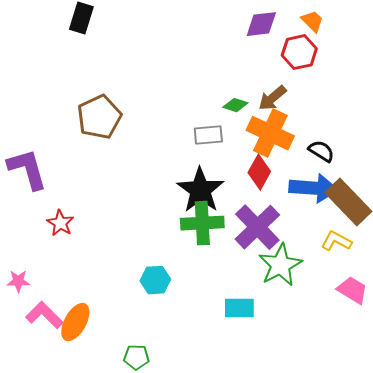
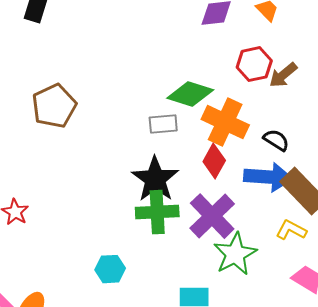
red hexagon: (299, 52) -> (254, 64), moved
brown arrow: (272, 98) -> (283, 75), moved
green diamond: (235, 105) -> (190, 94), size x1.8

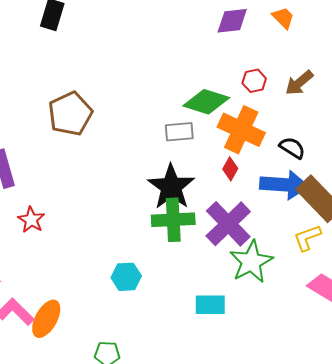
red hexagon: (254, 64) -> (254, 81), moved, size x0.7
red diamond: (214, 161) -> (230, 169), size x0.7
yellow L-shape: (291, 230) -> (307, 238), turned -48

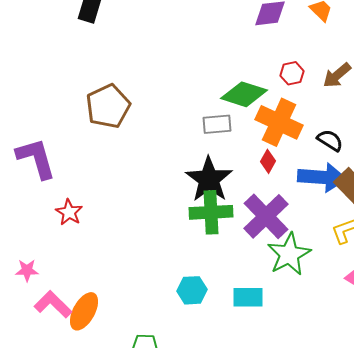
cyan hexagon: (126, 277) -> (192, 290), moved

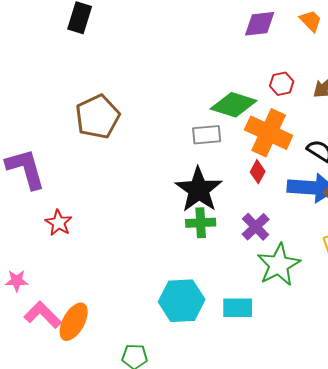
green cross: (211, 212) -> (201, 223), size x0.7
purple cross: (266, 216) -> (256, 227), size x0.6
cyan hexagon: (192, 290) -> (182, 301), size x1.5

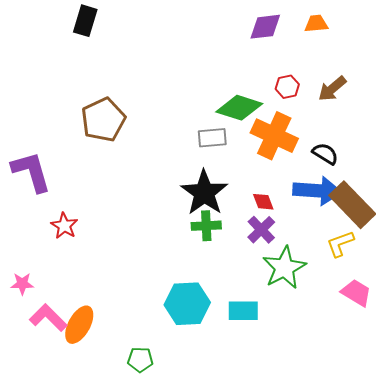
orange trapezoid: (311, 21) -> (316, 24), turned -50
red diamond: (258, 172) -> (263, 202), moved, turned -50

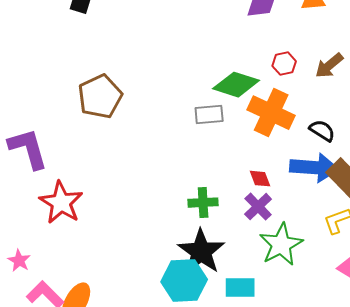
black star: (204, 193) -> (201, 252), moved
red star: (64, 226) -> (61, 203), size x1.6
pink star: (22, 284) -> (19, 261), turned 30

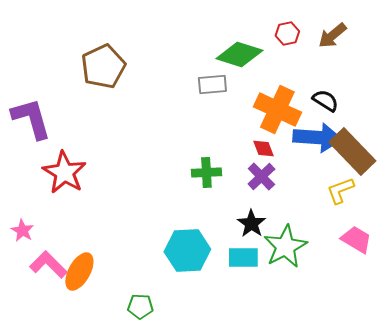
orange cross: (271, 113) -> (277, 110), moved
green star: (281, 245) -> (285, 246), moved
black star: (201, 252) -> (251, 224), moved, size x0.6

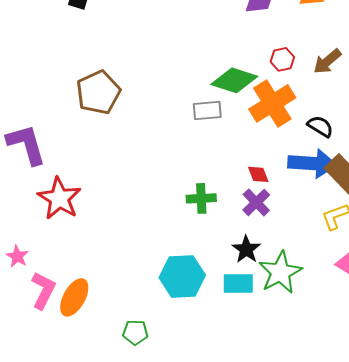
orange cross: (277, 110) -> (272, 103), moved, turned 33
pink L-shape: (48, 264) -> (43, 290), turned 72

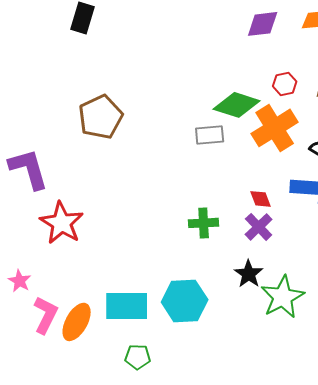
cyan rectangle: (238, 283) -> (127, 306), moved, size x1.4

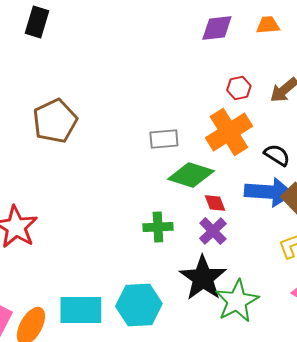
green diamond: (237, 105) -> (191, 175), moved
black star: (249, 274) -> (203, 278), size x1.6

